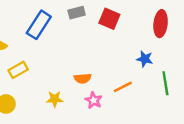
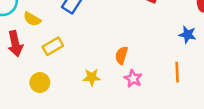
orange semicircle: (83, 78) -> (121, 55), turned 112
orange line: (123, 87) -> (177, 72), moved, turned -66

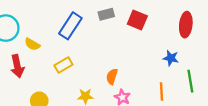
yellow rectangle: (53, 46) -> (63, 65), moved

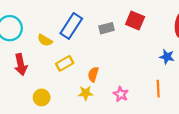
gray rectangle: (106, 14) -> (106, 28), moved
yellow semicircle: (32, 44) -> (45, 40), moved
orange semicircle: (112, 77) -> (93, 74), moved

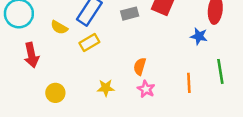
blue star: (167, 57) -> (199, 36), moved
yellow rectangle: (65, 63) -> (89, 42), moved
orange semicircle: (93, 74) -> (140, 66), moved

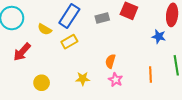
red arrow: (31, 55) -> (22, 52), turned 54

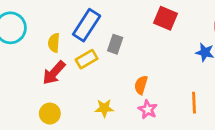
gray rectangle: (102, 18) -> (115, 44), moved, turned -56
yellow semicircle: (45, 29) -> (54, 43), turned 64
red arrow: (22, 52) -> (54, 73), moved

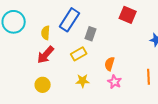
yellow rectangle: (87, 59) -> (79, 54), moved

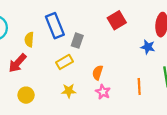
red square: (128, 15) -> (117, 20), turned 36
blue rectangle: (70, 20) -> (55, 26), turned -55
red arrow: (46, 55) -> (17, 63), moved

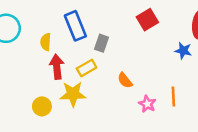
red arrow: (17, 63) -> (57, 67), moved, turned 132
orange semicircle: (98, 73) -> (125, 80), turned -56
yellow star: (69, 91) -> (73, 94), moved, size x1.5
pink star: (103, 92) -> (147, 104), moved

